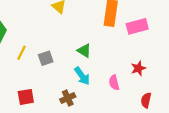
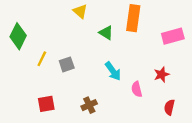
pink rectangle: (137, 26) -> (173, 36), moved
green triangle: (84, 51) -> (106, 33), moved
cyan arrow: (82, 76) -> (113, 71), moved

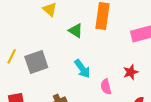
gray square: (67, 64) -> (36, 62), size x1.5

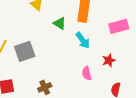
cyan arrow: (82, 69) -> (83, 40), moved

